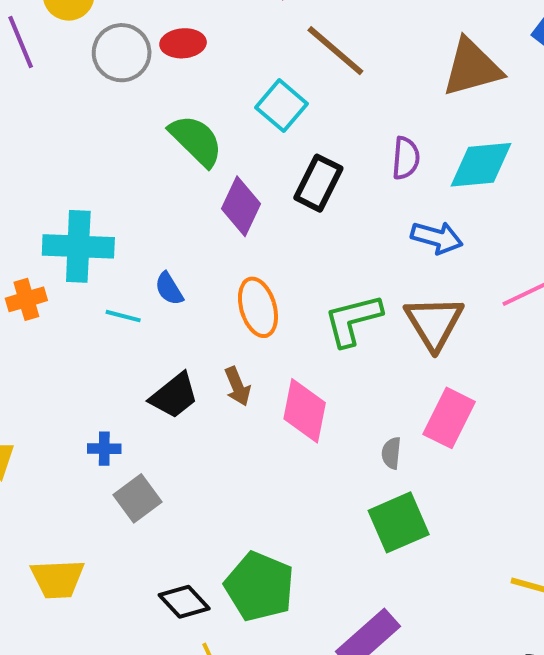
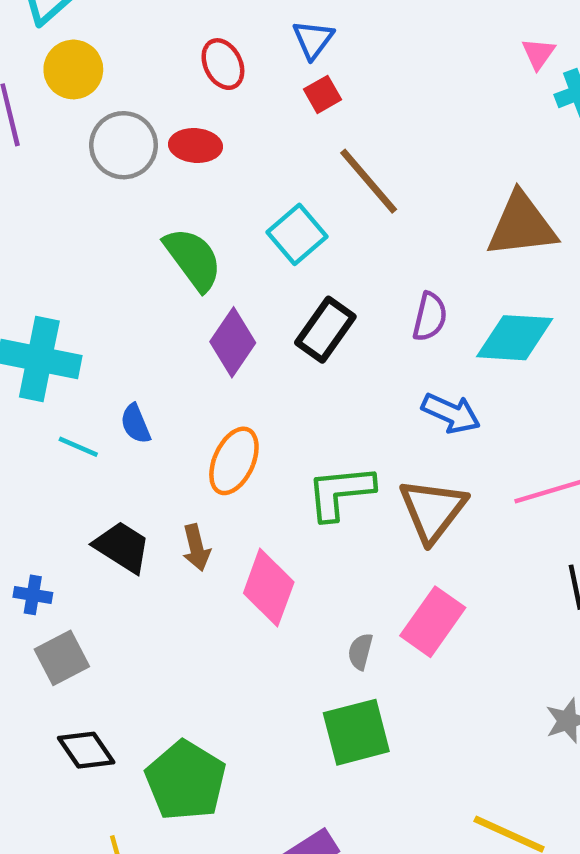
orange ellipse: (258, 307) -> (234, 461), turned 32
black trapezoid: (174, 396) -> (122, 547), turned -118
black diamond: (184, 602) -> (86, 750), moved

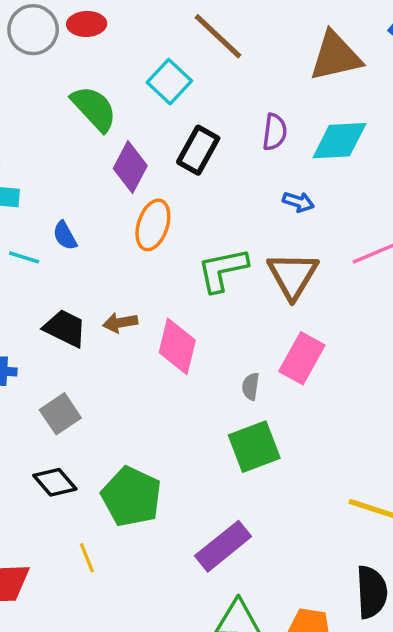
blue arrow: (451, 413) -> (298, 202), size x0.7
orange ellipse: (234, 461) -> (153, 225), moved
brown arrow: (196, 548) -> (120, 323), turned 100
gray square: (62, 658) -> (60, 414), moved

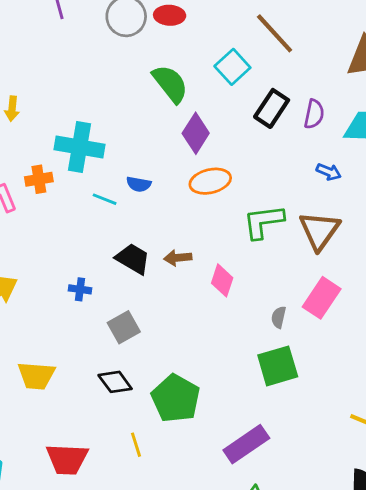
black rectangle: (198, 150) -> (272, 108), moved
orange ellipse: (153, 225) -> (210, 181), turned 54
blue semicircle: (65, 236) -> (139, 184), turned -55
pink diamond: (177, 346) -> (222, 280), size x0.7

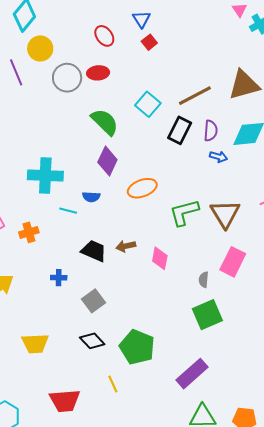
brown line: (275, 33) -> (195, 96), moved, turned -68
purple diamond: (196, 133) -> (107, 161), moved
blue arrow: (329, 172) -> (218, 157), moved
orange cross: (39, 179) -> (29, 232), moved

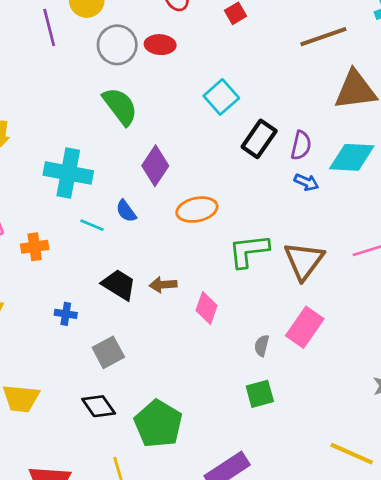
brown line: (195, 96) -> (323, 37), moved
green semicircle: (105, 122) -> (120, 106), moved
blue semicircle: (91, 197) -> (126, 211), turned 42
green square: (207, 315) -> (260, 394), size x0.7

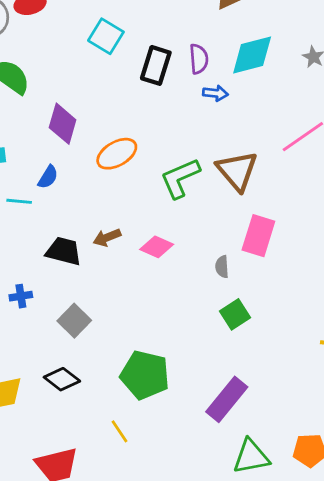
blue semicircle: (126, 211) -> (48, 177), turned -95
pink diamond: (207, 308) -> (157, 247), turned -68
black diamond: (99, 406) -> (62, 379), moved

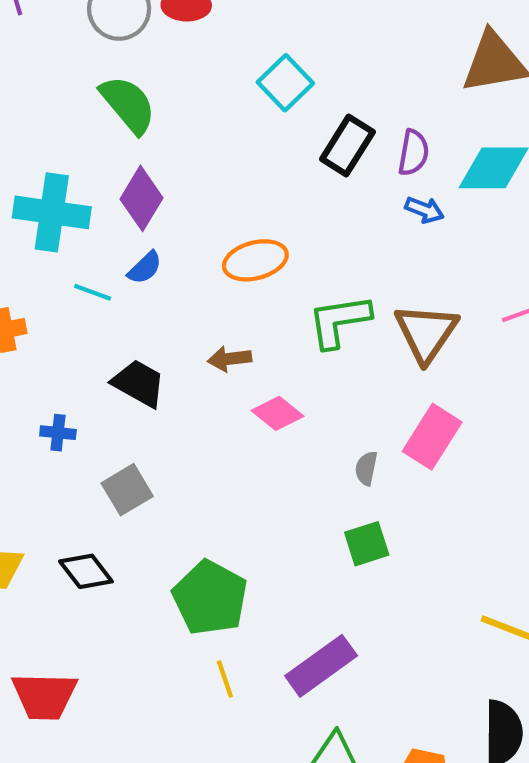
purple diamond: (63, 124) -> (142, 198), moved
brown arrow: (107, 238) -> (230, 359), moved
yellow line: (120, 431) -> (225, 679), moved

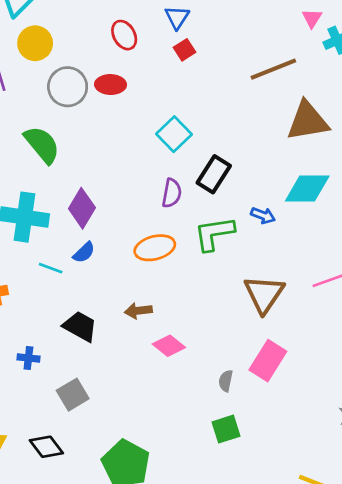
green semicircle: (128, 104) -> (42, 145), moved
purple semicircle: (413, 153) -> (172, 193), moved
green L-shape: (339, 321) -> (214, 234), moved

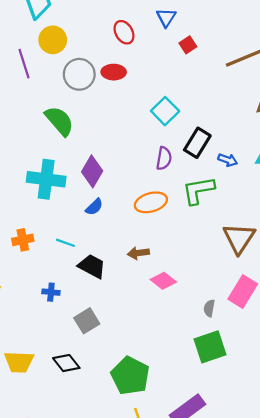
red square: (185, 50) -> (188, 45), moved
blue arrow: (263, 215) -> (228, 160), moved
cyan line: (51, 268) -> (66, 243), moved
green square: (226, 429) -> (210, 347), size x1.4

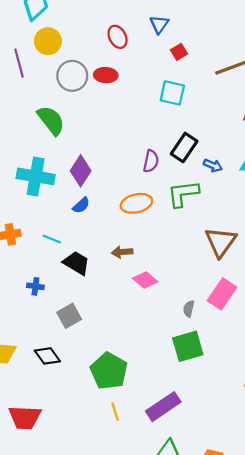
cyan square: (165, 111) -> (172, 93), moved, turned -35

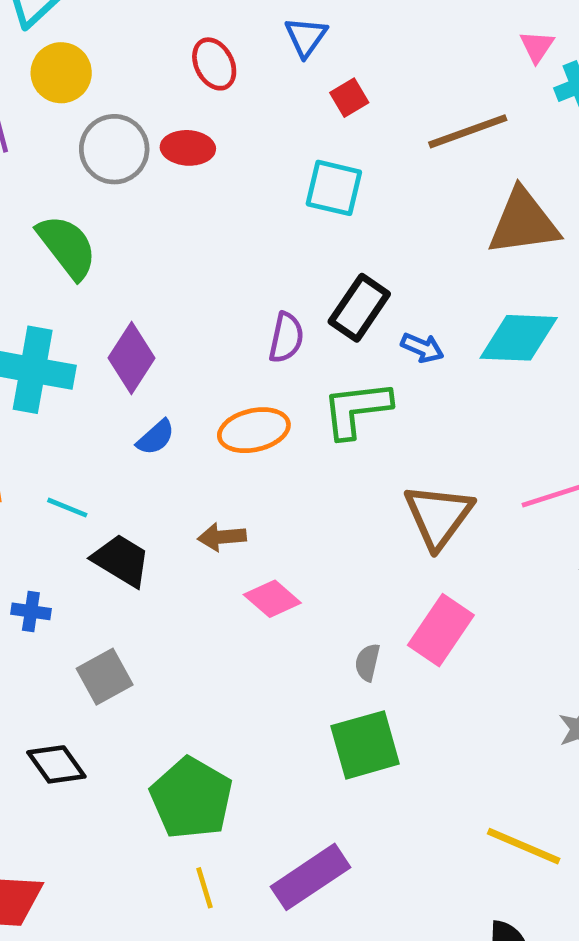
blue semicircle: (81, 205) -> (156, 437), moved

